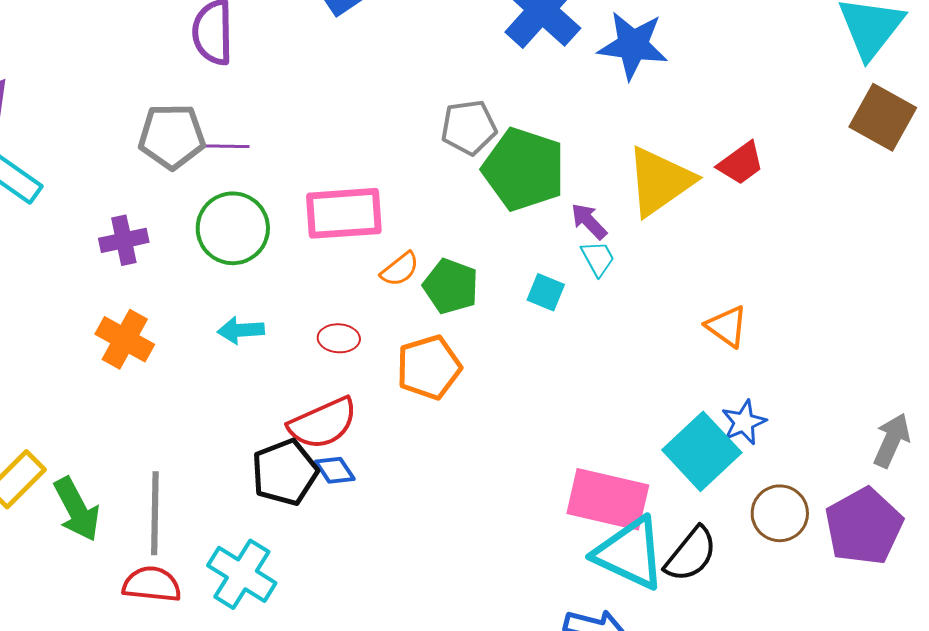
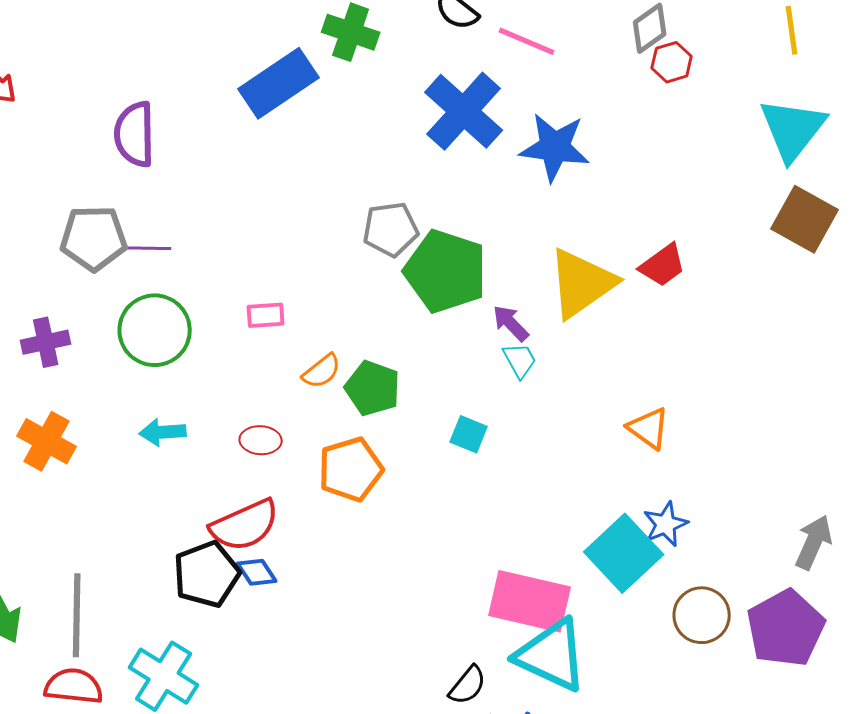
pink rectangle: (344, 213) -> (266, 315), size x0.5
cyan square: (546, 292) -> (469, 434), moved
black semicircle: (691, 554) -> (468, 685), moved, size x0.7

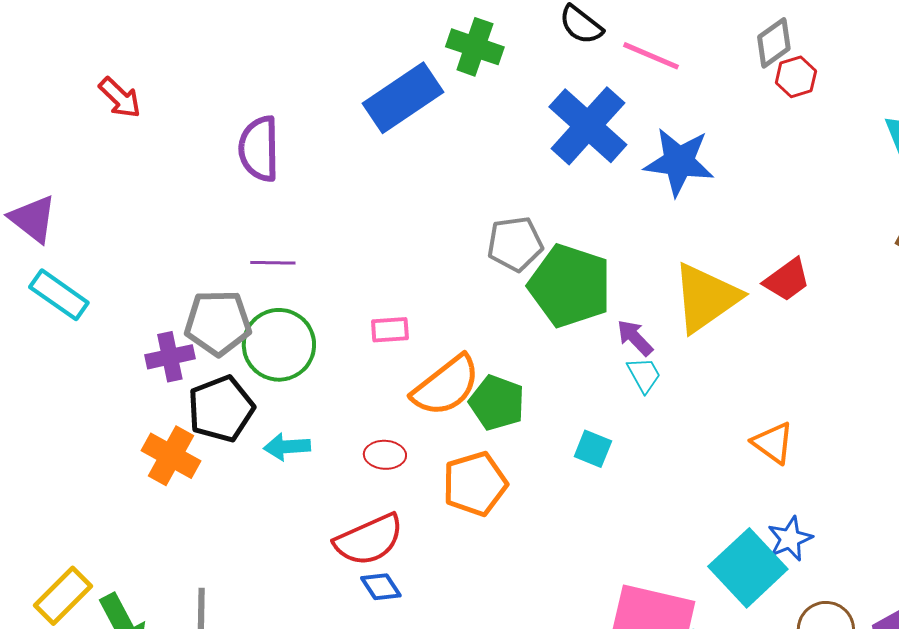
gray pentagon: (94, 238) -> (218, 323), moved
orange semicircle: (322, 371) -> (446, 386), size x1.8
black pentagon: (207, 574) -> (221, 409), moved

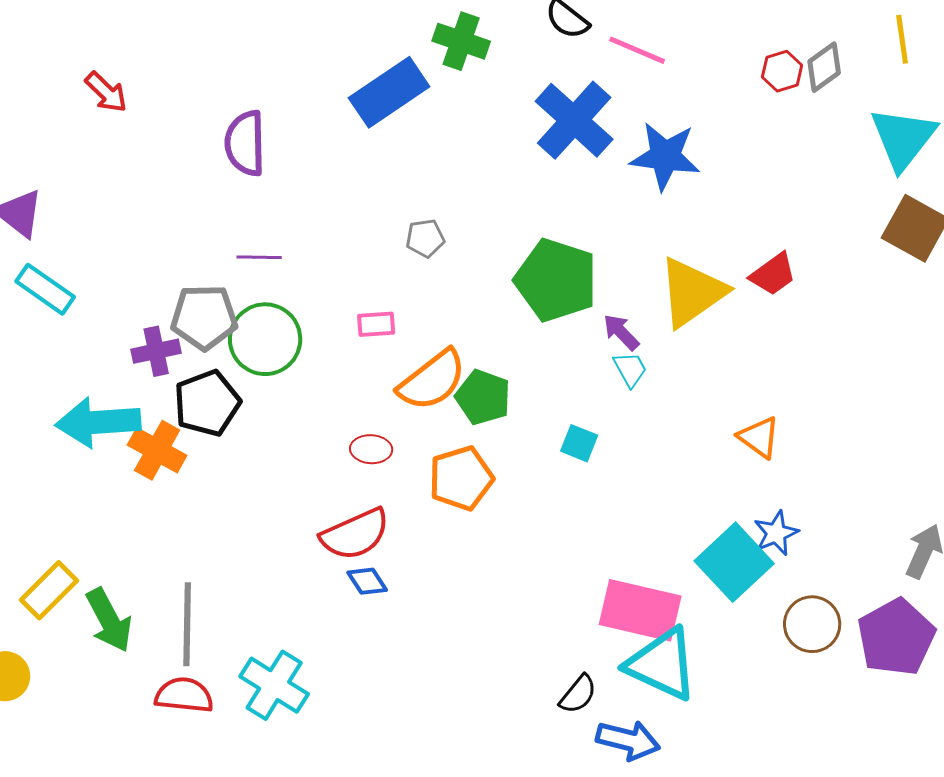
gray diamond: (774, 43) -> (824, 67), moved
gray pentagon: (515, 244) -> (425, 238), moved, size x0.7
cyan arrow: (287, 447) -> (98, 422), moved, size x1.8

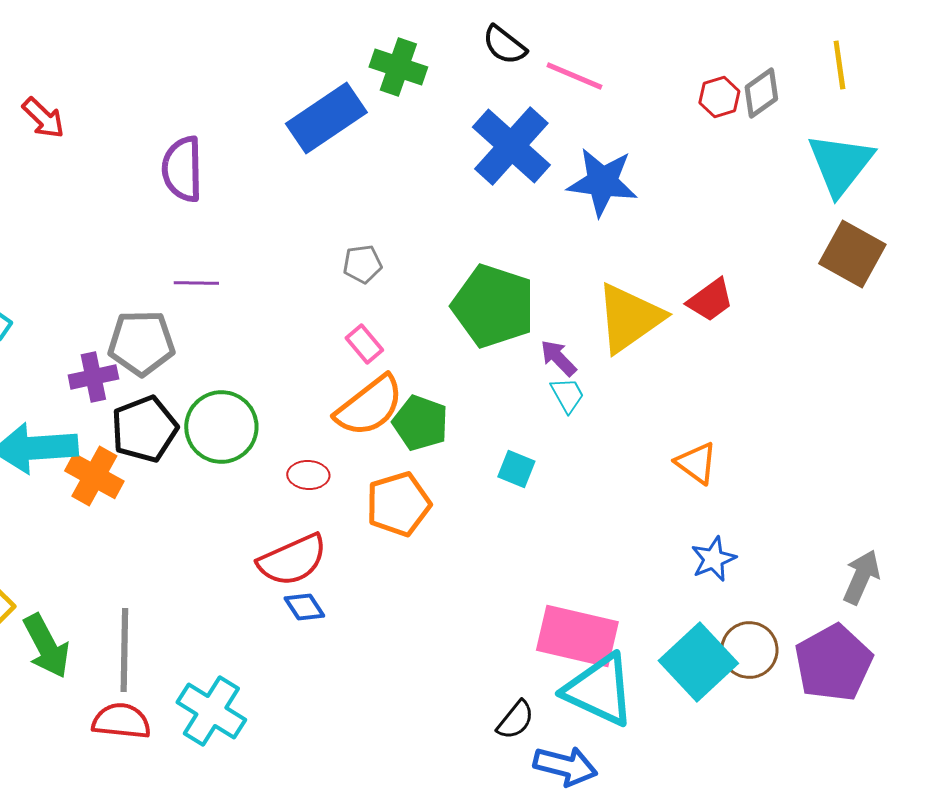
pink rectangle: (376, 324) -> (364, 344), moved, turned 54
green circle: (265, 339) -> (221, 427), moved
cyan square: (734, 562) -> (698, 662), moved

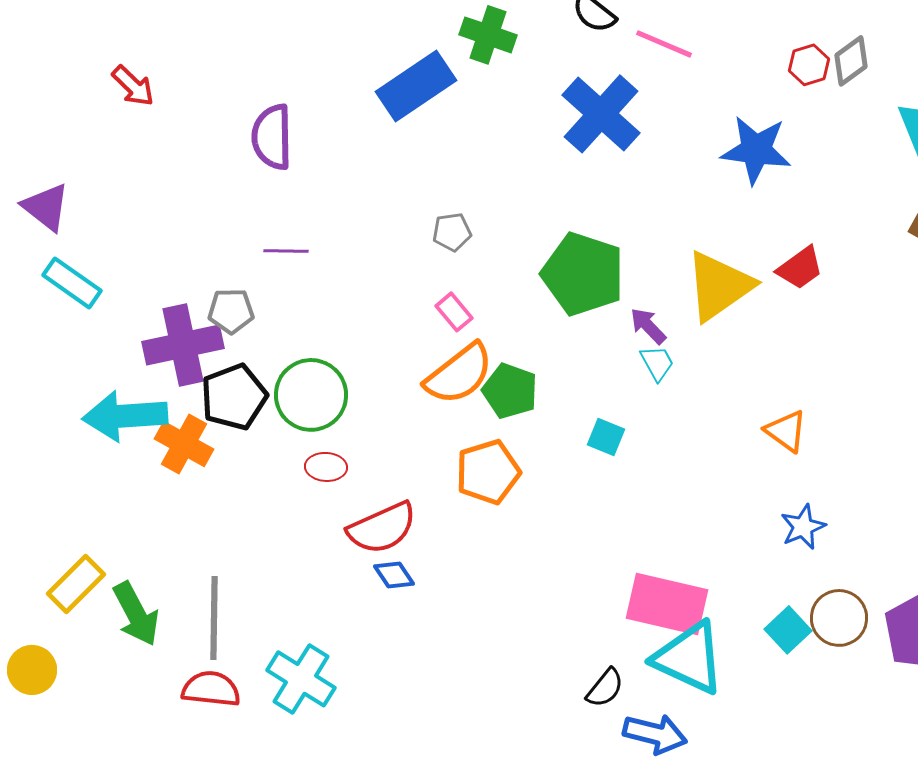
blue star: (602, 182) -> (756, 150), moved
gray pentagon: (141, 343) -> (231, 311), size x0.7
purple cross: (93, 377) -> (183, 345), size x1.6
red ellipse: (308, 475) -> (326, 467), moved
cyan square: (698, 662) -> (788, 630), size x0.6

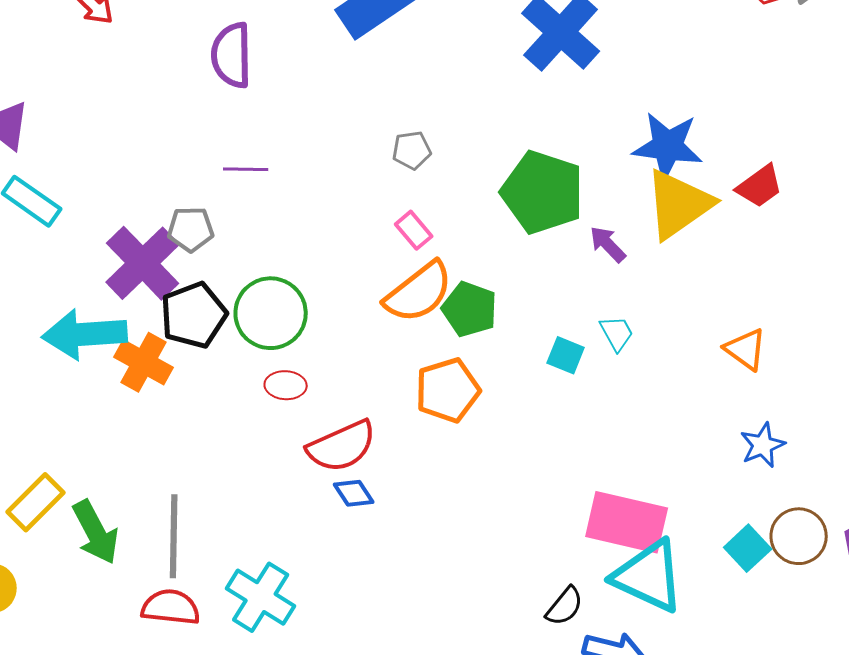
blue star: (756, 150) -> (668, 146), moved
purple cross: (183, 345) -> (143, 263), turned -32
cyan trapezoid: (657, 363) -> (617, 333), moved

